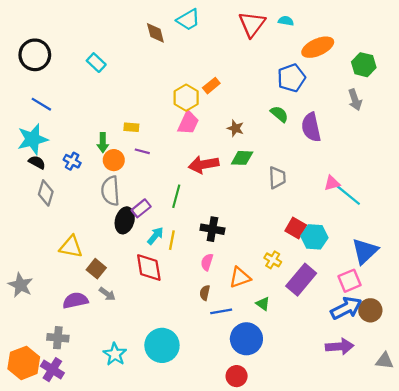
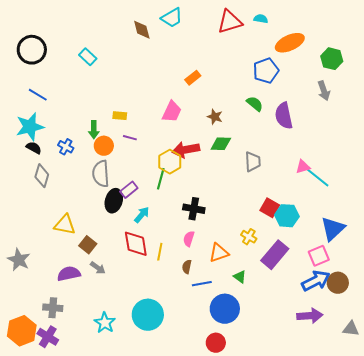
red triangle: (252, 24) -> (230, 22), turned 36
yellow hexagon: (186, 98) -> (170, 162), moved
yellow line: (172, 240) -> (160, 252), moved

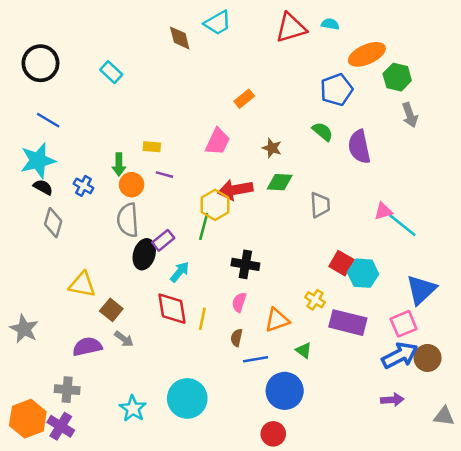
green hexagon: (332, 59) -> (397, 77), moved
purple rectangle: (275, 255) -> (348, 323), turned 64
purple arrow: (310, 316) -> (392, 400), size x0.7

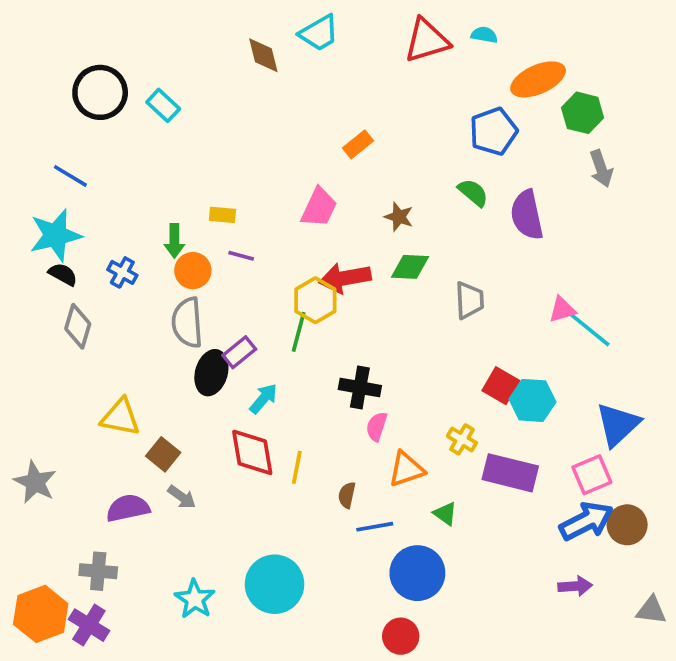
black circle: (40, 63) -> (100, 92), moved
pink semicircle: (239, 302) -> (377, 426), moved

